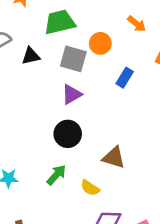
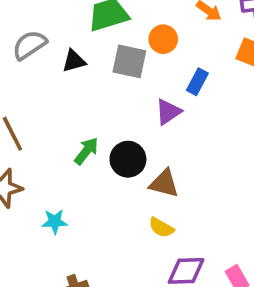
purple triangle: (72, 94) -> (168, 112), moved
brown triangle: (114, 158) -> (164, 183), moved
green arrow: (56, 175) -> (86, 151), moved

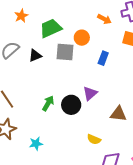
purple triangle: (168, 112) -> (90, 93), moved
brown triangle: (164, 183) -> (118, 114), moved

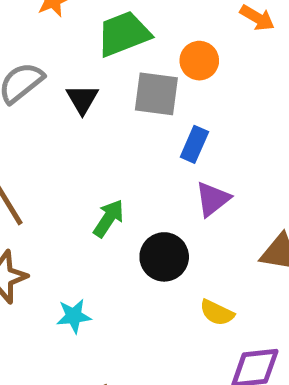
black triangle: (35, 56) -> (82, 99), turned -40
blue rectangle: (103, 58) -> (194, 144), moved
black circle: (71, 105) -> (164, 257), moved

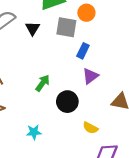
cyan star: (74, 316) -> (34, 132), moved

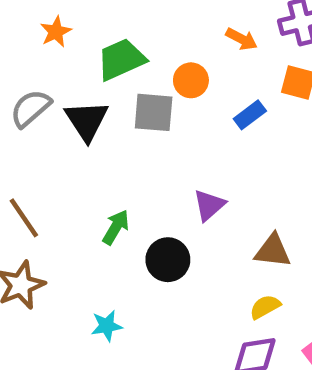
black triangle: (33, 28) -> (87, 121), size x1.5
blue rectangle: (83, 51) -> (250, 115), moved, turned 32
yellow semicircle: (90, 128) -> (265, 307), moved, turned 128

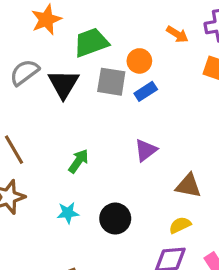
orange star: (56, 32) -> (46, 20), size x1.4
blue rectangle: (250, 115) -> (146, 91), moved
black circle: (168, 260) -> (115, 219), moved
cyan star: (107, 326) -> (68, 213), moved

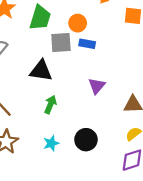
green trapezoid: (91, 43) -> (40, 18), turned 140
black triangle: (64, 84) -> (41, 71), moved, turned -40
blue rectangle: (146, 91) -> (87, 44), turned 56

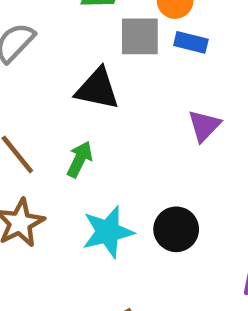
green arrow: (50, 104) -> (80, 159), moved
cyan star: (51, 143) -> (108, 232), size x1.6

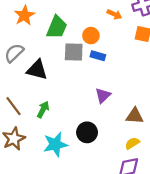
black triangle: (97, 89) -> (37, 70), moved
black circle: (176, 229) -> (87, 132), moved

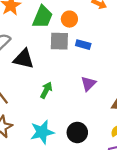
orange circle: (91, 36) -> (69, 19), moved
green arrow: (43, 109) -> (46, 90), moved
black circle: (87, 132) -> (77, 132), moved

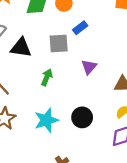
gray square: (59, 41) -> (59, 43), moved
blue rectangle: (83, 45) -> (80, 28), turned -48

